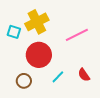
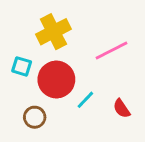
cyan square: (14, 32) -> (22, 66), moved
cyan line: (58, 77) -> (85, 100), moved

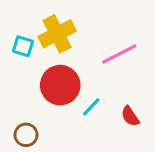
cyan square: (22, 66) -> (23, 46), moved
brown circle: (35, 117) -> (26, 135), moved

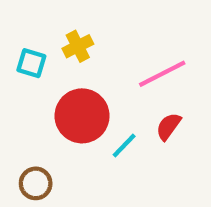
yellow cross: (57, 34) -> (78, 46), size x0.6
red semicircle: (130, 116) -> (169, 126), moved, turned 70

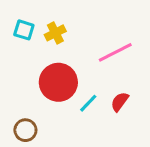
cyan square: (31, 63) -> (24, 30), moved
red semicircle: (169, 126) -> (120, 102), moved

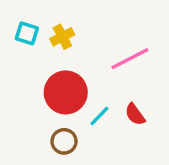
red semicircle: (120, 102) -> (135, 114), turned -72
brown circle: (25, 130) -> (64, 141), moved

